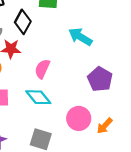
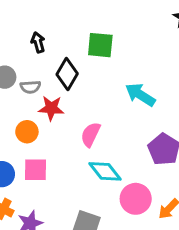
cyan diamond: (38, 97) -> (105, 171), moved

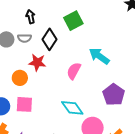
green square: (100, 45) -> (73, 21), turned -36
gray semicircle: (30, 87) -> (25, 38), moved
pink semicircle: (91, 135) -> (74, 71), moved

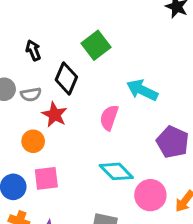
gray semicircle: (25, 38) -> (31, 94), moved
red star: (37, 62) -> (55, 115), turned 30

